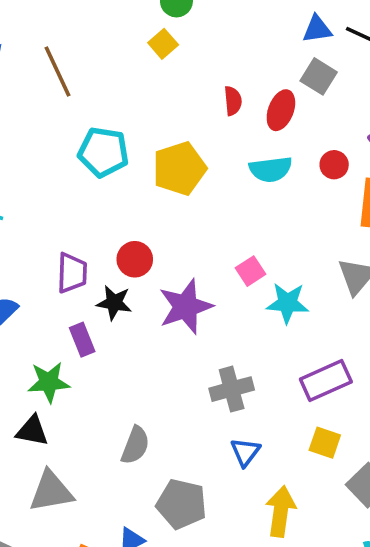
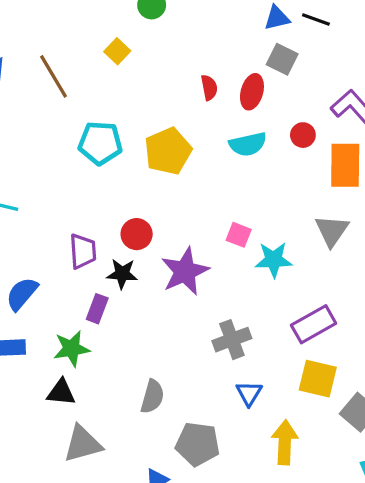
yellow square: (163, 44) -> (117, 51), moved
pink square: (251, 271) -> (239, 235), turned -30
purple rectangle: (82, 340) -> (97, 309), turned 48
yellow square: (325, 443) -> (318, 379), size x1.4

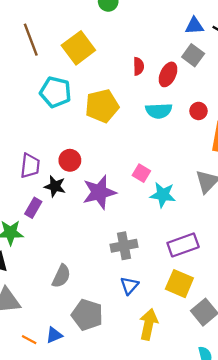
yellow square: (117, 51) -> (78, 48), moved, size x1.8

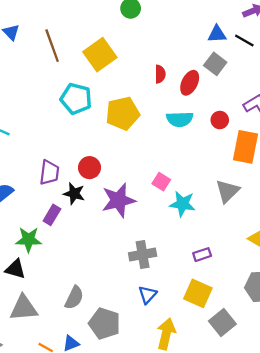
purple rectangle: (183, 245) -> (202, 255), size x0.6
gray semicircle: (61, 276) -> (74, 298), moved

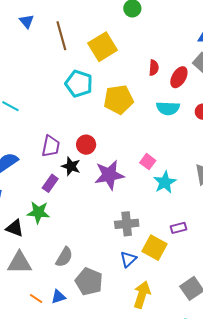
cyan star: (183, 204) -> (165, 182), turned 30
green star: (29, 240) -> (38, 212), moved
yellow square: (198, 293) -> (155, 248), moved

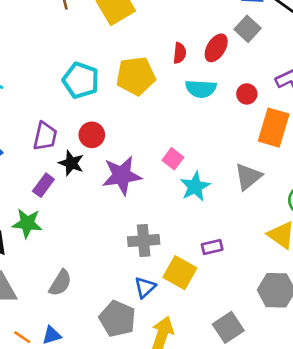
red semicircle: (154, 68) -> (180, 53), moved
cyan pentagon: (79, 84) -> (81, 80), moved
gray pentagon: (89, 282) -> (117, 319), moved

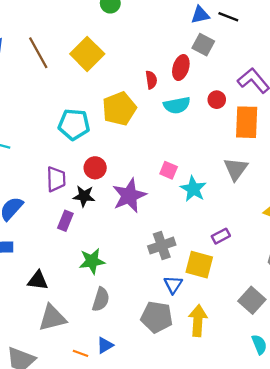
green star: (27, 223) -> (92, 261), moved

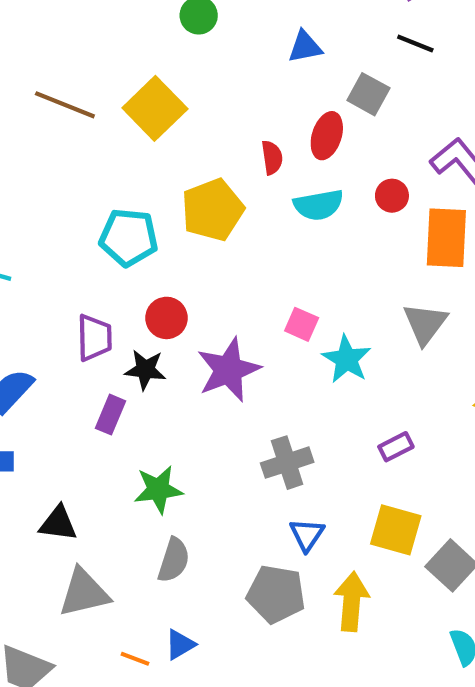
blue triangle: (200, 15) -> (305, 47), moved
brown line: (38, 53) -> (65, 105), turned -40
yellow square: (199, 265) -> (396, 530), moved

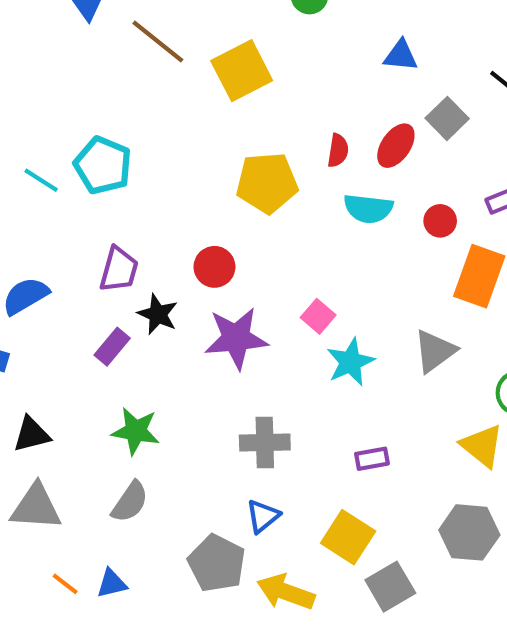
cyan pentagon: (129, 237) -> (103, 165), moved
red circle: (167, 318) -> (214, 267), moved
black triangle: (58, 523) -> (31, 434), turned -39
yellow arrow: (352, 602) -> (286, 592), turned -92

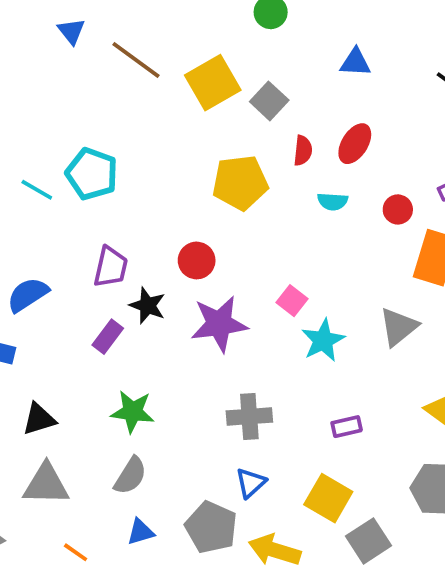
gray square: (447, 118) -> (269, 101), moved
cyan semicircle: (368, 209) -> (333, 201), size x0.7
blue triangle: (112, 583) -> (141, 532), moved

